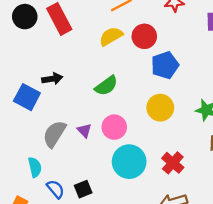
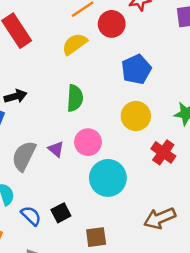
red circle: (144, 36) -> (112, 24), moved
green semicircle: (106, 86) -> (75, 98), turned -45
red cross: (173, 163) -> (163, 152), moved

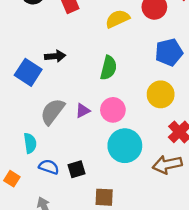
purple triangle: (56, 149) -> (83, 111), turned 42
blue semicircle: (31, 216) -> (49, 167), turned -36
brown arrow: (160, 218) -> (167, 164), moved

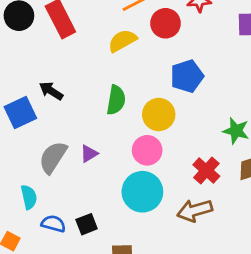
black arrow: (55, 56) -> (51, 91), turned -138
blue square: (28, 72) -> (20, 113), turned 36
yellow circle: (161, 94) -> (159, 114), moved
pink circle: (113, 110) -> (147, 150), moved

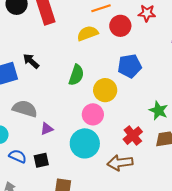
purple triangle: (89, 154) -> (47, 129), moved
gray semicircle: (53, 157) -> (25, 109), turned 65

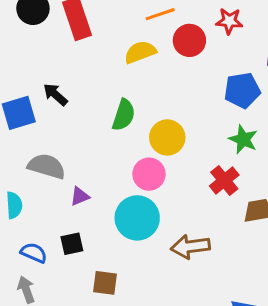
blue pentagon: (130, 66) -> (242, 90), moved
green star: (158, 111) -> (243, 139), moved
red cross: (133, 136) -> (224, 180), moved
blue semicircle: (18, 156) -> (34, 253), moved

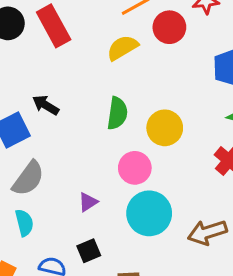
gray semicircle: (47, 166) -> (28, 178), moved, turned 120
pink circle: (149, 174) -> (135, 168), moved

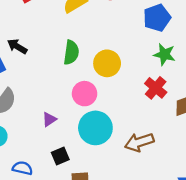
black square: (89, 251) -> (60, 156), moved

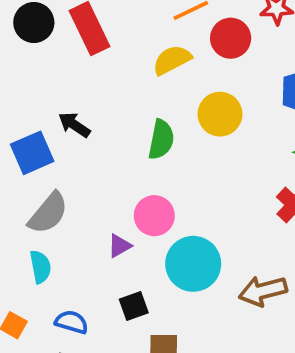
yellow circle: (107, 63) -> (220, 114), moved
pink circle: (85, 94) -> (154, 216), moved

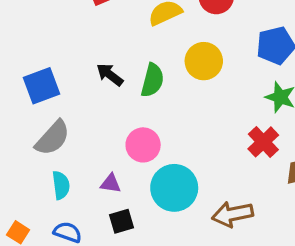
black arrow: (74, 125) -> (110, 75), moved
purple triangle: (119, 246) -> (111, 183), moved, turned 35
cyan semicircle: (40, 267) -> (61, 185), moved

